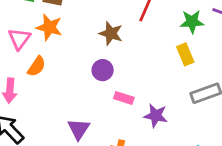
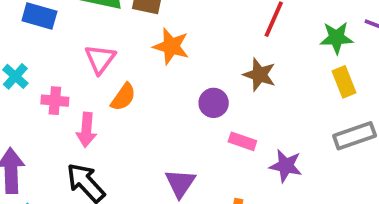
orange star: (49, 27) -> (171, 46), moved
brown star: (111, 33) -> (260, 75), moved
yellow rectangle: (185, 54) -> (344, 82), moved

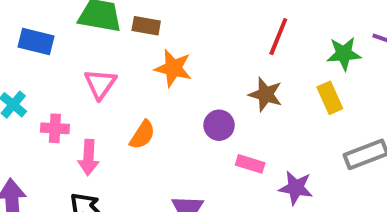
yellow rectangle: (344, 82) -> (330, 98), moved
orange semicircle: (123, 97) -> (142, 135), moved

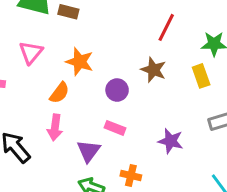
orange star: (173, 68) -> (80, 62), moved
pink arrow: (89, 157) -> (55, 127), moved
pink rectangle: (250, 164) -> (115, 128), moved

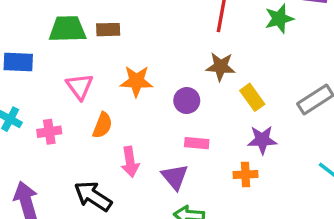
yellow rectangle: (201, 76) -> (252, 97), moved
orange semicircle: (59, 93) -> (102, 125), moved
orange cross: (131, 176) -> (246, 175), moved

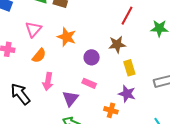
brown star: (221, 67) -> (117, 44), turned -30

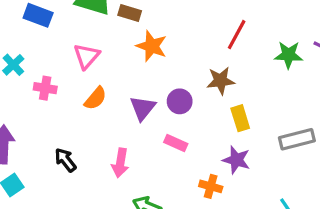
orange star: (67, 37) -> (152, 46), moved
pink arrow: (48, 81) -> (120, 163), moved
black arrow: (20, 94) -> (65, 160), size x0.7
purple triangle: (70, 98) -> (143, 108), moved

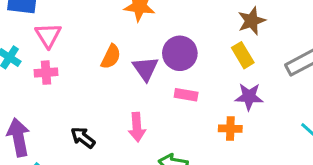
pink triangle: (86, 56) -> (48, 35), moved
brown star: (221, 81) -> (252, 21), moved
orange semicircle: (95, 98) -> (111, 57), moved
purple circle: (180, 101) -> (180, 53), size x1.4

